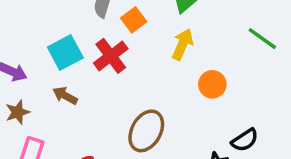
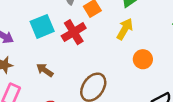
brown arrow: (65, 96) -> (45, 70), moved

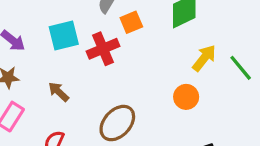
yellow arrow: (125, 29) -> (204, 58), moved

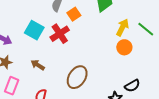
cyan square: (64, 36) -> (34, 30), turned -36
orange circle: (186, 97) -> (124, 47), moved

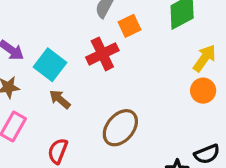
cyan square: (34, 30) -> (50, 65), moved

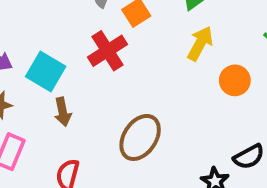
yellow arrow: (204, 58) -> (200, 43), moved
brown arrow: (60, 99) -> (63, 112), turned -135

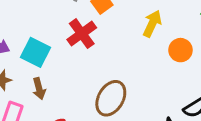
brown arrow: (63, 112) -> (39, 89), moved

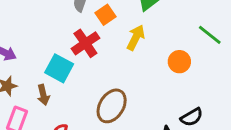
yellow arrow: (152, 24) -> (136, 38), moved
cyan square: (35, 52) -> (59, 68), moved

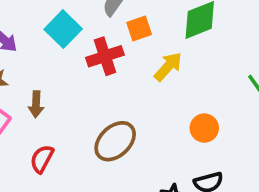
orange circle: (179, 62) -> (204, 128), moved
cyan square: (59, 68) -> (63, 29), moved

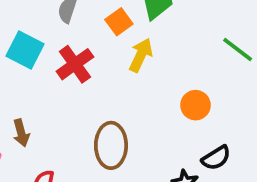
orange square: (139, 29) -> (119, 22), moved
brown ellipse: (115, 141) -> (111, 145), turned -30

